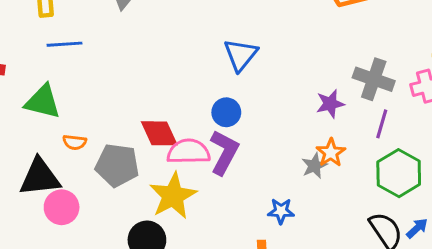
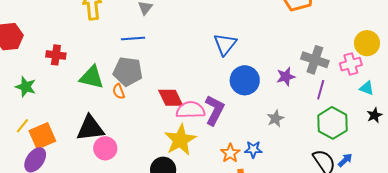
blue line: (64, 44) -> (133, 39), moved
blue circle: (226, 112) -> (245, 80), moved, size x1.5
orange semicircle: (75, 142) -> (119, 91), moved, turned 63
orange star: (331, 153) -> (230, 153), moved
gray pentagon: (117, 165) -> (128, 71), moved

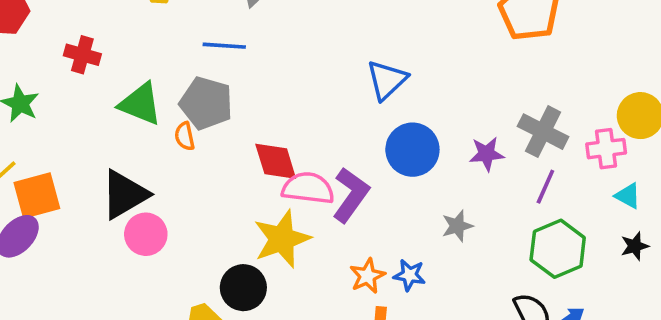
black triangle: (90, 128) -> (125, 194), turned -32

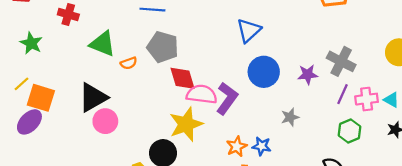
gray pentagon: (206, 103) -> (163, 47), moved
orange semicircle: (185, 136) -> (129, 63), turned -98
pink cross: (606, 149) -> (367, 99), moved
orange square: (37, 195) -> (41, 98), turned 32
green hexagon: (558, 249) -> (350, 131), size x0.7

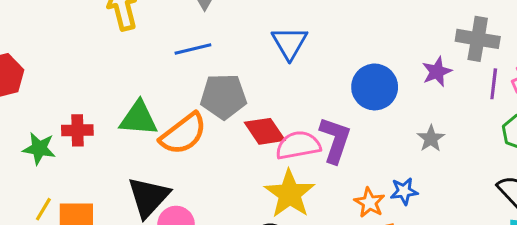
red cross: (68, 14) -> (77, 130), moved
blue triangle: (249, 30) -> (290, 43), moved
orange semicircle: (129, 63) -> (183, 134), size x2.0

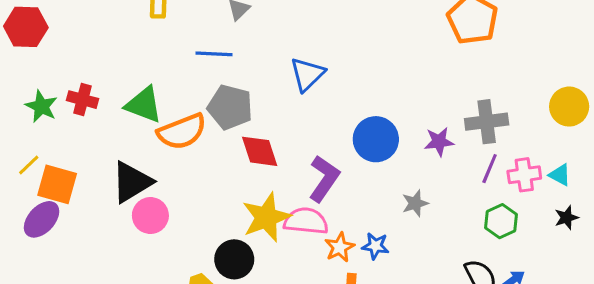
gray cross: (478, 39) -> (487, 122), turned -33
pink semicircle: (298, 145) -> (306, 221), moved

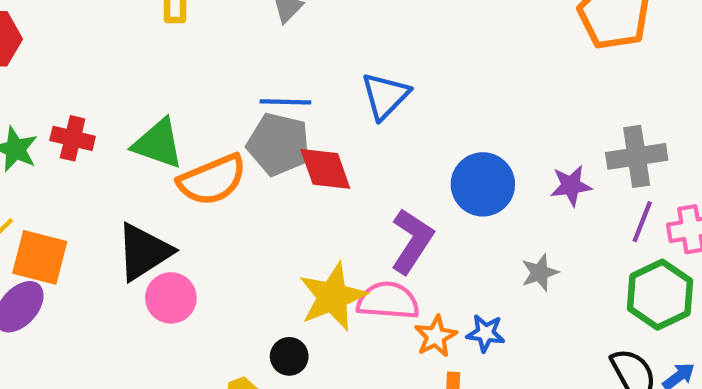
blue line: (214, 54) -> (285, 102), moved
red diamond: (260, 151) -> (325, 169), moved
green hexagon: (501, 221) -> (660, 295), size x1.4
black circle: (234, 259) -> (289, 356), size x0.7

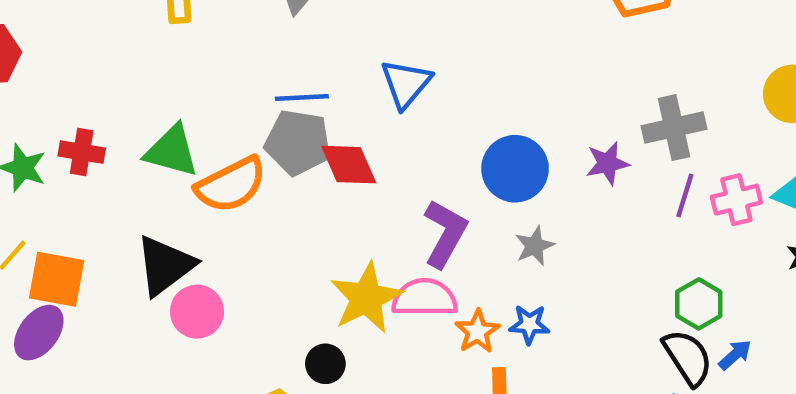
gray star: (540, 273) -> (535, 246), moved
green hexagon: (660, 295) -> (699, 304), moved, size x0.7

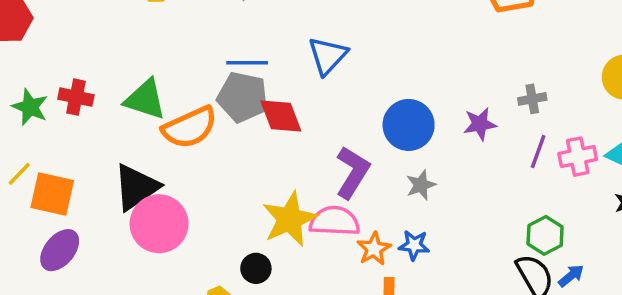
gray cross: (674, 128) -> (532, 99), size x0.6
pink circle: (197, 312) -> (159, 224), size x1.4
purple ellipse: (39, 333) -> (60, 250), moved

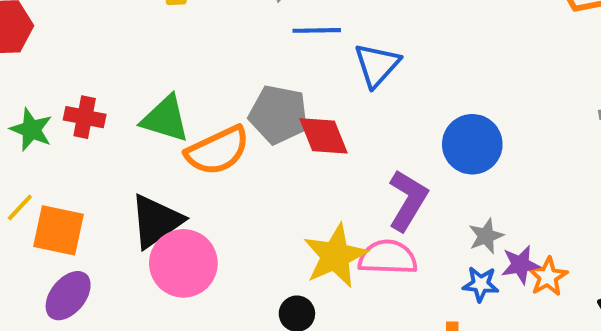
blue line: (247, 63) -> (317, 30), moved
purple star: (480, 124) -> (520, 265), moved
gray star: (421, 185) -> (486, 236), moved
orange star: (374, 249) -> (548, 277), moved

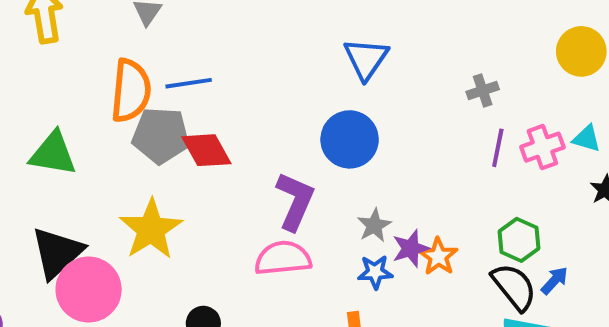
blue line: (317, 30) -> (189, 83), moved
blue triangle: (377, 65) -> (366, 59), moved
orange semicircle: (218, 151) -> (131, 91), moved, turned -52
yellow star: (335, 256) -> (151, 229), moved

